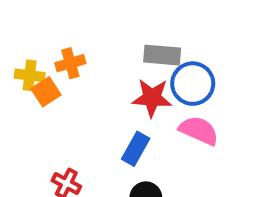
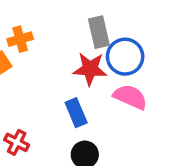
gray rectangle: (162, 55) -> (99, 32), turned 72
blue rectangle: (136, 149) -> (76, 113), turned -52

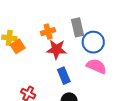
orange cross: (20, 39) -> (48, 32), moved
red star: (90, 69) -> (56, 49), moved

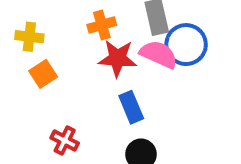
orange square: (18, 46) -> (43, 74), moved
pink semicircle: (96, 66) -> (159, 54), moved

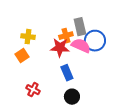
orange cross: (102, 25) -> (66, 36), moved
yellow cross: (29, 37) -> (28, 37), moved

